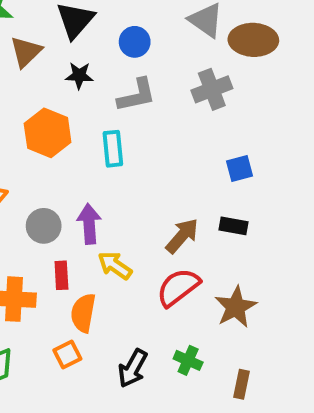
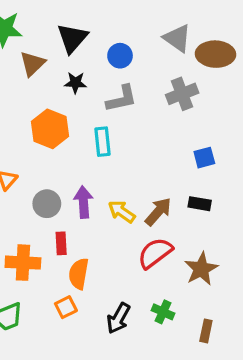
yellow arrow: (115, 265) -> (122, 212), moved

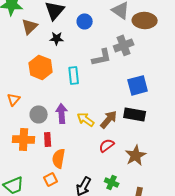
gray L-shape: (122, 99) -> (102, 57), moved
blue square: (204, 158) -> (138, 85), size x1.5
black rectangle: (200, 204) -> (135, 114), size x1.5
red semicircle: (155, 253) -> (107, 145), size x0.7
orange cross: (23, 263) -> (24, 139), moved

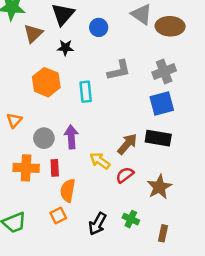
gray cross: (124, 45) -> (164, 71), moved
yellow arrow: (86, 119) -> (100, 161), moved

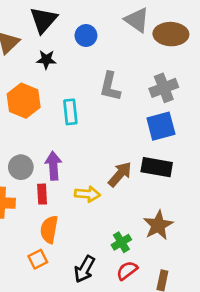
gray L-shape: (119, 70) -> (110, 86), turned 115
yellow arrow: (100, 161) -> (87, 194), turned 150
red rectangle: (55, 168) -> (42, 194), moved
red semicircle: (125, 175) -> (127, 271), moved
green cross: (131, 219) -> (121, 242), moved, turned 35

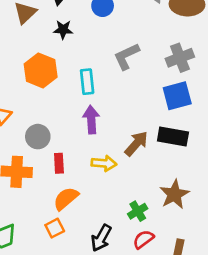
gray L-shape: (110, 86) -> (126, 56), turned 52
purple arrow: (53, 166) -> (91, 120), moved
orange semicircle: (49, 229) -> (66, 199), turned 40

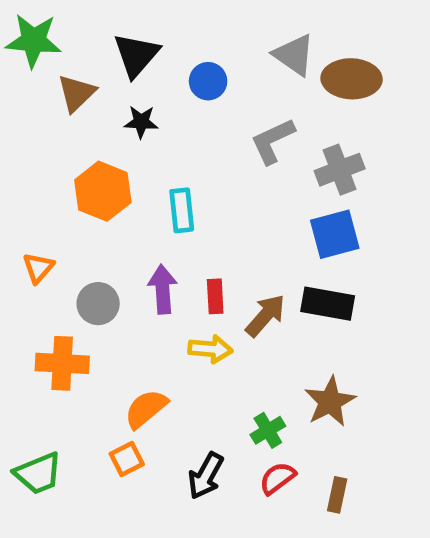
gray L-shape: (126, 56) -> (273, 141), moved
purple arrow: (91, 120) -> (163, 289), moved
red rectangle: (59, 163) -> (215, 296), moved

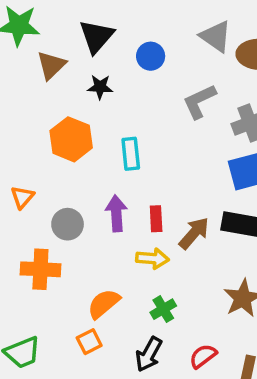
green cross: (268, 430) -> (163, 309), moved

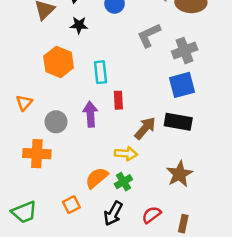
red rectangle: (156, 219) -> (118, 100), moved
yellow arrow: (152, 259) -> (126, 154), moved
orange semicircle: (104, 304) -> (97, 178), moved

